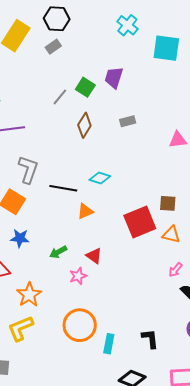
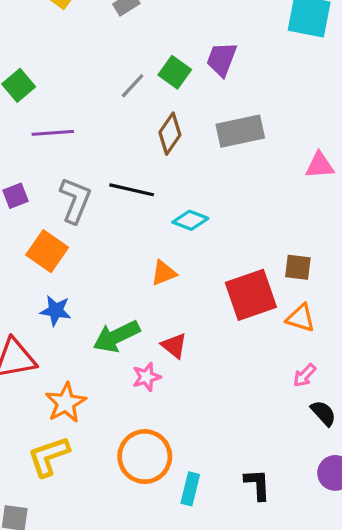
gray rectangle: (128, 121) -> (240, 131), size x1.8
black line: (63, 188) -> (132, 190), moved
green arrow: (58, 252) -> (116, 336), size x1.6

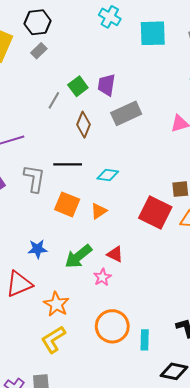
purple trapezoid: (222, 59) -> (106, 85), moved
green square: (175, 72) -> (78, 86), turned 30
orange square: (47, 251) -> (67, 204), moved
red square: (251, 295) -> (155, 213), turned -32

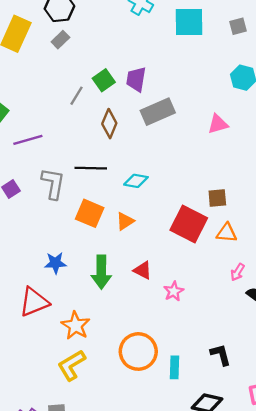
green arrow: (78, 256) -> (101, 272), turned -52
pink star: (102, 277) -> (174, 291), moved

